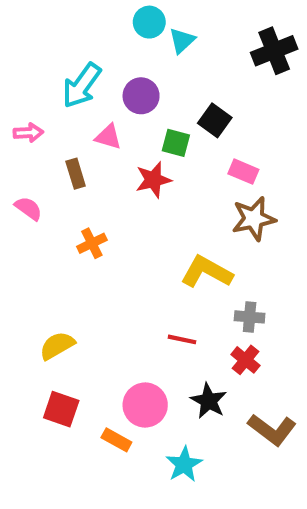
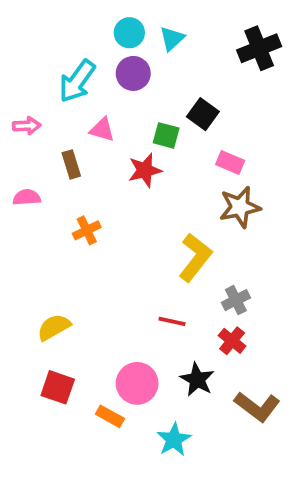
cyan circle: (149, 22) -> (129, 33), moved
purple circle: (141, 96) -> (133, 73), moved
pink semicircle: (28, 208) -> (27, 197), turned -40
yellow L-shape: (207, 272) -> (195, 257), turned 99
gray cross: (250, 317) -> (236, 300), turned -32

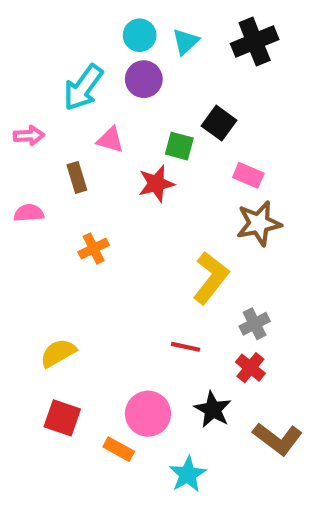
black cross: (259, 48) -> (255, 42), moved

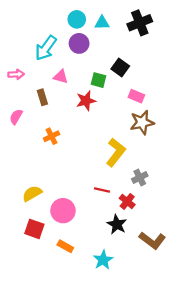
cyan triangle: (186, 42) -> (102, 23), turned 42
pink semicircle: (29, 213) -> (16, 117), turned -56
red cross: (250, 368) -> (127, 201), moved
pink circle: (148, 414) -> (63, 211), moved

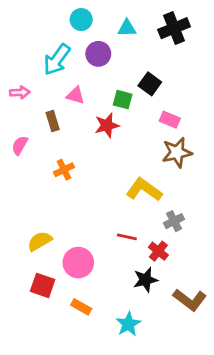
cyan circle: (77, 19) -> (81, 20), moved
yellow L-shape: (116, 152) -> (144, 190), turned -92
black star: (117, 224) -> (145, 280), turned 30

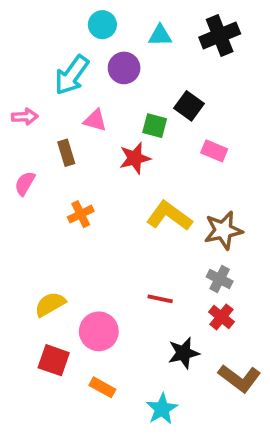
brown star: (177, 152) -> (223, 230), moved
yellow L-shape: (144, 190) -> (169, 216), moved
gray cross: (174, 221) -> (220, 279), turned -36
red cross: (158, 251) -> (221, 317), moved

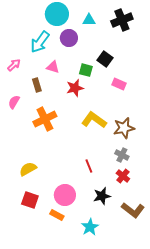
cyan circle: (102, 25) -> (57, 14), size x1.5
pink arrow: (25, 117) -> (14, 65), turned -40
orange cross: (81, 214) -> (45, 119), size x1.6
red line: (160, 299) -> (89, 166), turned 56
pink circle: (99, 331) -> (65, 195), moved

